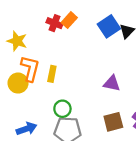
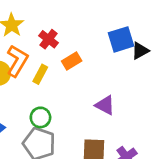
orange rectangle: (69, 20) -> (72, 61), moved
red cross: (55, 23) -> (49, 39), moved

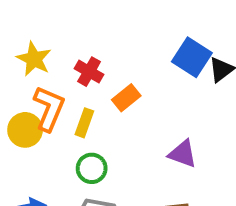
blue square: (121, 39) -> (192, 57), turned -32
green circle: (40, 117) -> (92, 168), moved

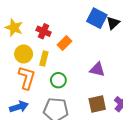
orange L-shape: (49, 109) -> (27, 78), moved
yellow circle: (25, 130) -> (24, 54), moved
green circle: (92, 168) -> (58, 80), moved

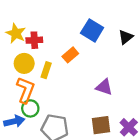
blue square: (97, 18) -> (92, 30), moved
red cross: (44, 31) -> (34, 40), moved, turned -32
green circle: (58, 80) -> (30, 108), moved

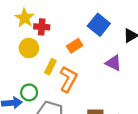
yellow rectangle: (46, 70) -> (50, 67), moved
purple triangle: (104, 87) -> (113, 63), moved
orange L-shape: (26, 90) -> (68, 79), moved

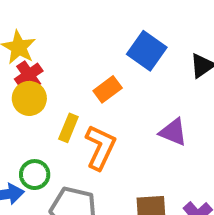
red cross: (42, 27) -> (29, 75), moved, turned -35
purple triangle: (113, 63) -> (173, 132), moved

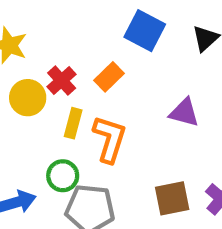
red cross: (29, 75) -> (62, 81), moved
green circle: (35, 175) -> (63, 176), moved

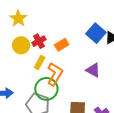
blue square: (145, 31) -> (96, 33), moved
green circle: (63, 176) -> (46, 89), moved, size x1.5

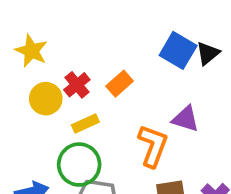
yellow rectangle: (40, 62) -> (85, 124), turned 48
orange L-shape: (55, 74) -> (153, 146), moved
green circle: (46, 89) -> (79, 165), moved

